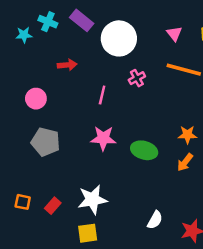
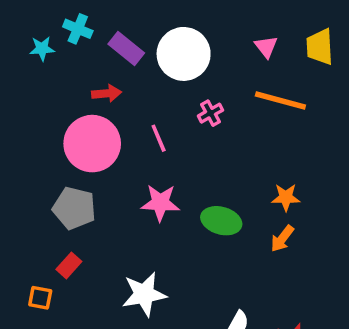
purple rectangle: (82, 20) -> (126, 49), moved
pink line: (102, 95) -> (159, 138), turned -36
pink circle: (36, 99) -> (92, 144), moved, size x1.8
red rectangle: (53, 206) -> (69, 265), moved

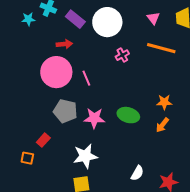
pink line: (159, 138) -> (86, 78), moved
pink star: (160, 203) -> (94, 118), moved
gray pentagon: (74, 208) -> (65, 111), moved

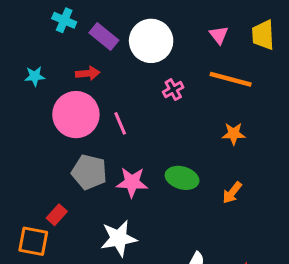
cyan star: (28, 19) -> (35, 76), moved
orange star: (164, 102) -> (234, 134), moved
orange square: (27, 158) -> (33, 241), size x1.5

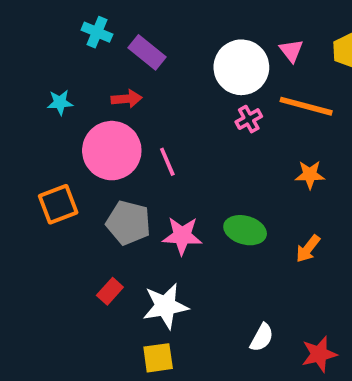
white circle: (151, 41) -> (241, 67), moved
pink cross: (173, 90) -> (249, 119), moved
red rectangle: (57, 215) -> (110, 291), moved
orange square: (33, 241) -> (58, 204), moved, turned -32

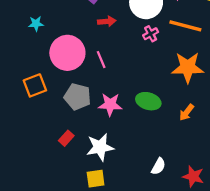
red arrow: (127, 99) -> (107, 21), moved
orange star: (310, 175) -> (188, 67), size x1.8
red star: (319, 354) -> (193, 176), turned 30

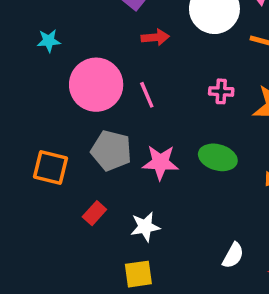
pink cross: (151, 34) -> (221, 91), moved, turned 32
orange square: (35, 85) -> (50, 168), moved, turned 35
white star: (100, 147) -> (145, 227), size x0.7

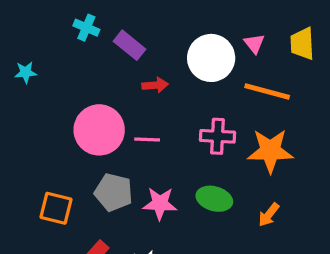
cyan star: (49, 41) -> (26, 72), moved
pink cross: (221, 91) -> (218, 136), size x1.5
pink line: (147, 95) -> (147, 140), turned -65

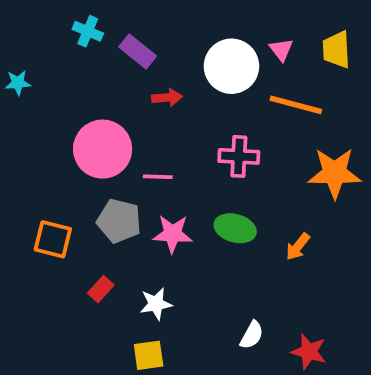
pink line: (147, 140) -> (158, 177), moved
orange star: (270, 151) -> (335, 173), moved

